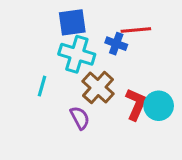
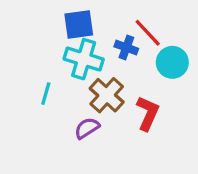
red line: (136, 30) -> (148, 33), turned 52
cyan circle: (159, 106) -> (172, 62), moved
purple semicircle: (80, 118) -> (87, 128), turned -95

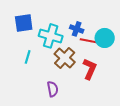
blue square: (79, 25) -> (24, 23), moved
red line: (148, 33) -> (90, 41), moved, turned -36
purple semicircle: (87, 128) -> (53, 89), moved, turned 112

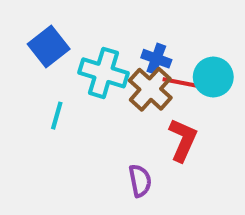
blue square: (24, 23) -> (49, 47), turned -30
brown cross: (65, 58) -> (150, 89), moved
purple semicircle: (53, 89) -> (140, 181), moved

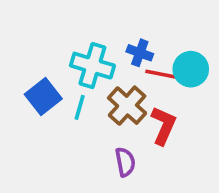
blue square: (49, 47) -> (43, 96), moved
brown cross: (150, 89) -> (127, 106), moved
cyan line: (57, 116) -> (80, 107), moved

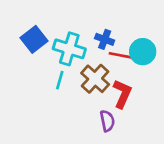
blue square: (43, 96) -> (34, 39), moved
purple semicircle: (125, 162) -> (107, 121), moved

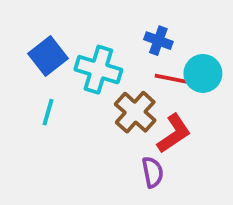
blue cross: (105, 39) -> (158, 41), moved
cyan line: (60, 80) -> (48, 112), moved
red L-shape: (122, 94) -> (174, 133), turned 32

